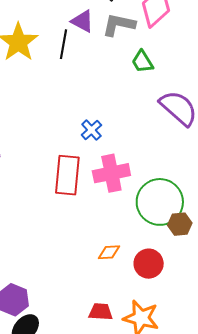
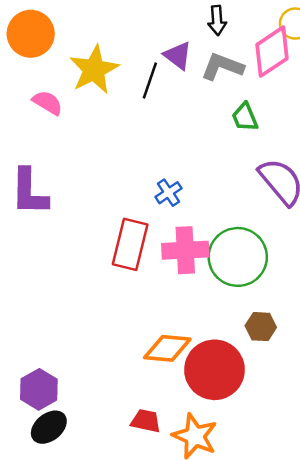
green circle: (160, 202) -> (238, 257), moved
orange diamond: (109, 252) -> (167, 348), size x1.6
red circle: (149, 264) -> (214, 370), size x1.6

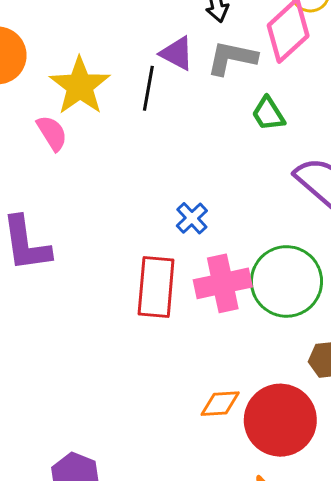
pink semicircle: (47, 103) -> (52, 133), moved, turned 36
orange diamond: (167, 348) -> (220, 404), size x0.7

